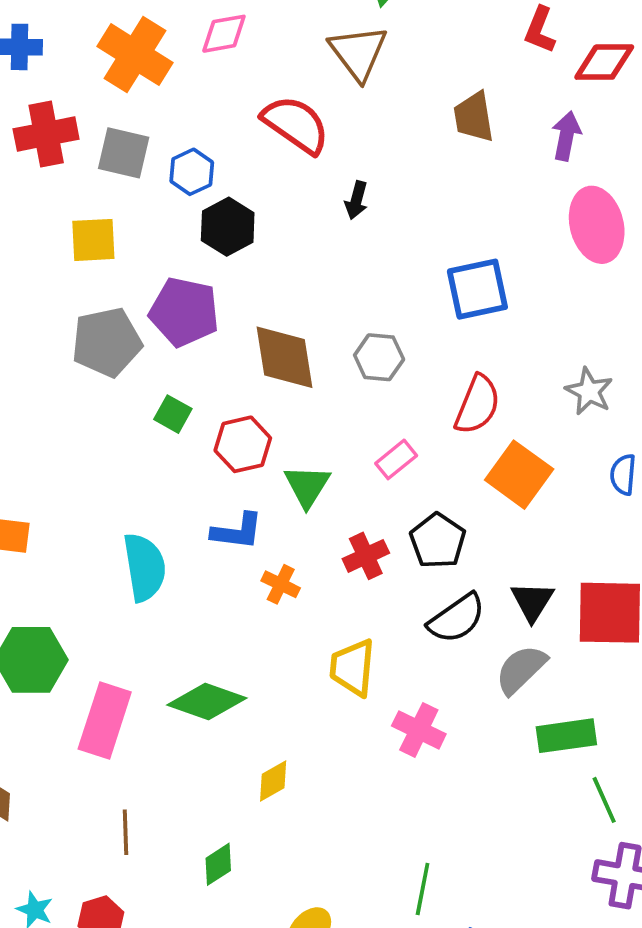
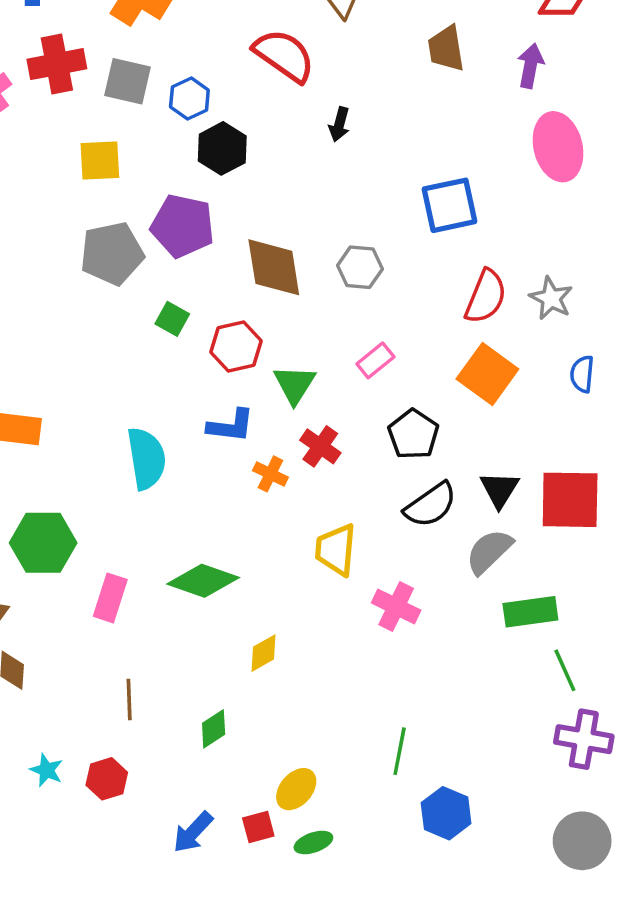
red semicircle: (477, 405) -> (486, 297), moved
red cross: (366, 556) -> (320, 446), moved, turned -30
pink rectangle: (105, 721) -> (110, 598), size x0.7

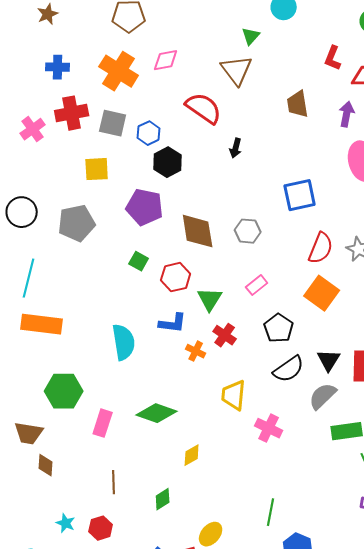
gray pentagon: (112, 253) -> (77, 223), moved

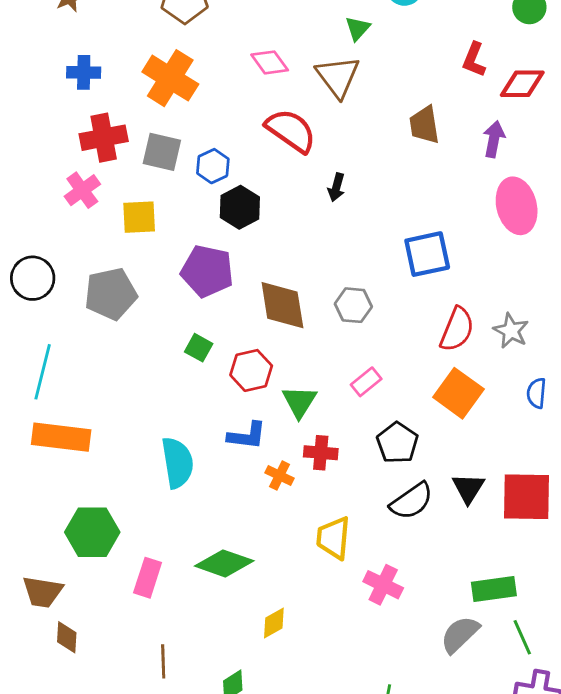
pink diamond: (166, 60) -> (270, 62), moved, turned 64
pink cross: (33, 129) -> (82, 190), moved
red cross: (225, 335) -> (321, 453), turned -30
gray semicircle: (323, 396) -> (460, 634), moved

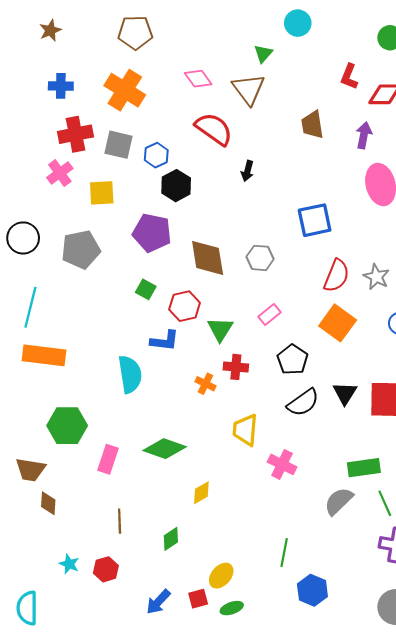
blue L-shape: (247, 436) -> (165, 341), moved

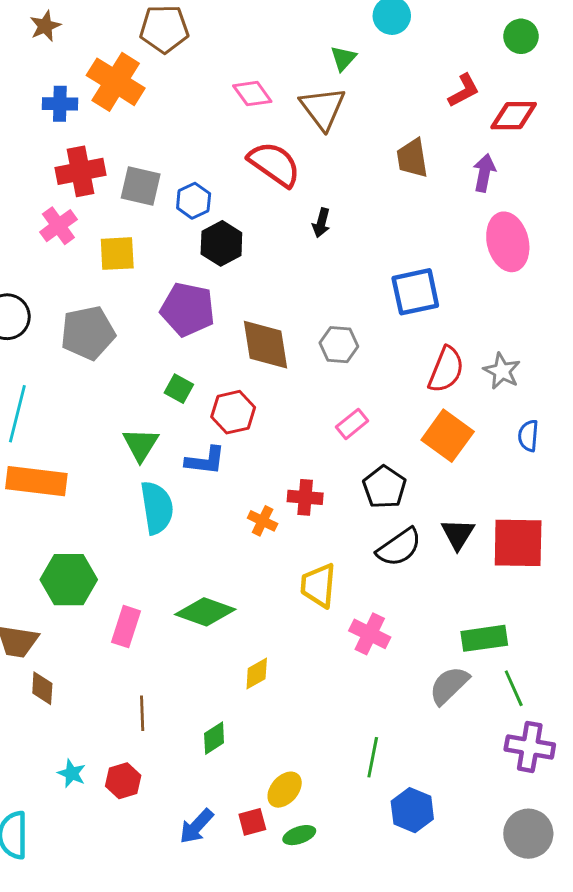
red L-shape: (349, 77) -> (464, 91), turned -140
orange cross: (125, 90) -> (116, 82), moved
green triangle: (220, 329) -> (141, 444), moved

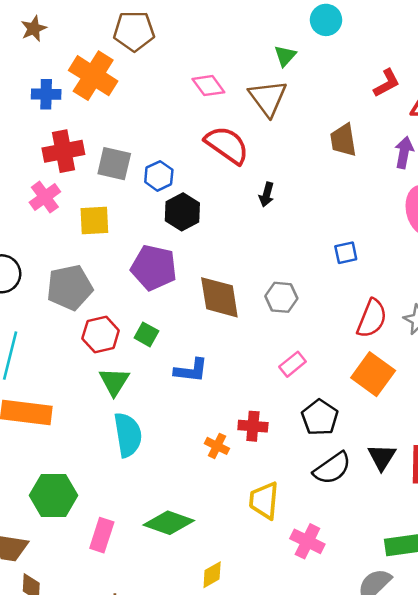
blue square: (415, 292) -> (346, 253), size x0.6
red hexagon: (233, 412) -> (101, 334), moved
blue L-shape: (205, 461) -> (191, 370), moved

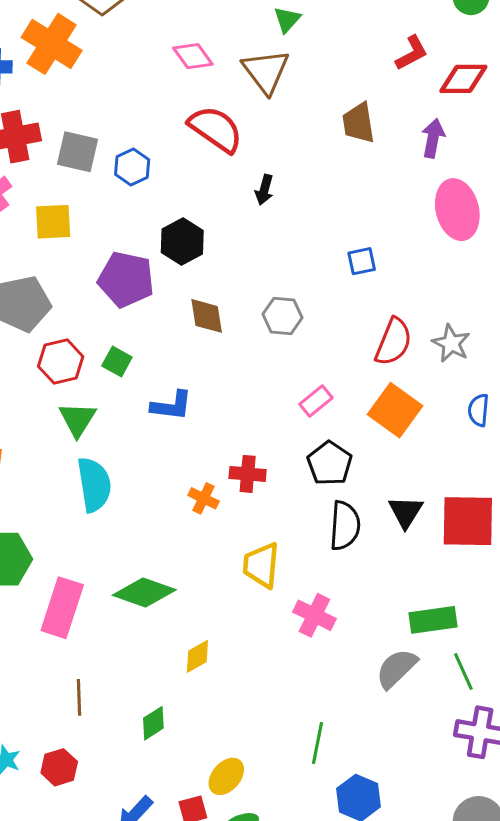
black hexagon: (182, 212) -> (182, 241), moved
brown diamond: (219, 297) -> (207, 316), size x0.7
pink rectangle: (293, 364) -> (316, 401), moved
black semicircle: (332, 468) -> (345, 526), turned -51
pink rectangle: (102, 535) -> (62, 608), size x1.4

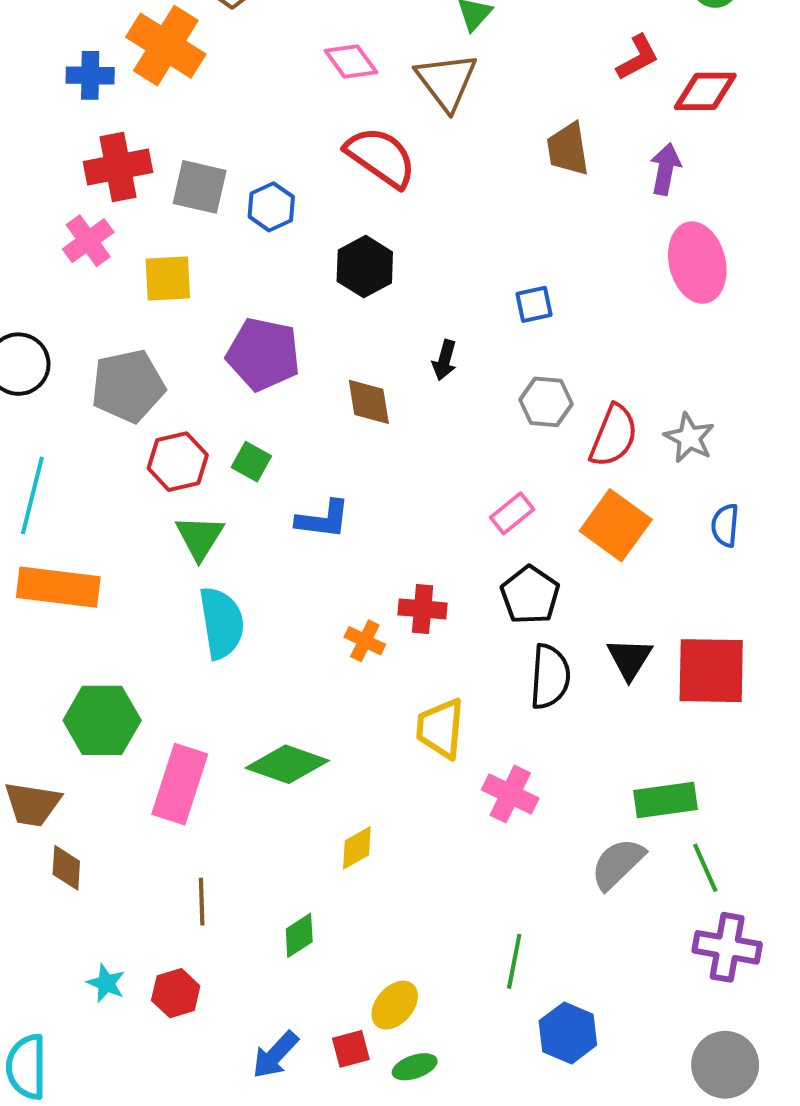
black arrow: (264, 190) -> (444, 360), moved
black hexagon: (182, 241) -> (365, 267), moved
blue square: (362, 261) -> (534, 304), moved
gray hexagon: (283, 316) -> (546, 402), moved

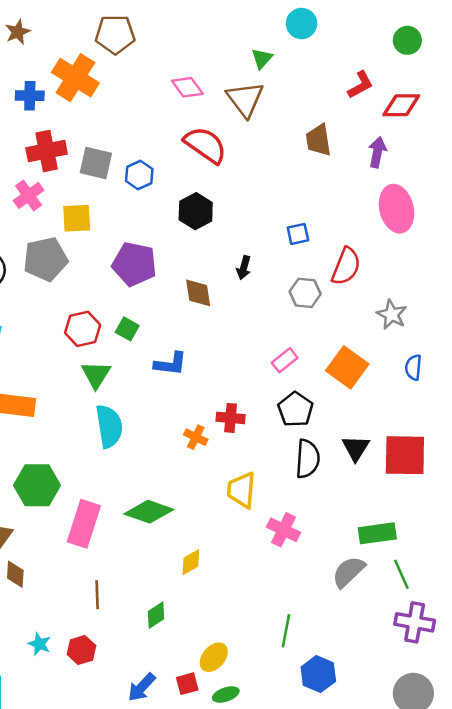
gray pentagon: (128, 386) -> (45, 259), moved
red semicircle: (614, 436) -> (346, 266), moved

